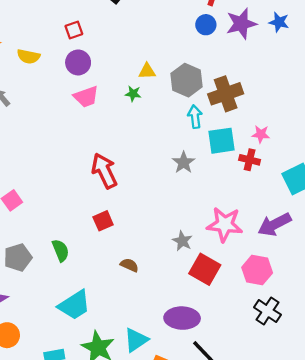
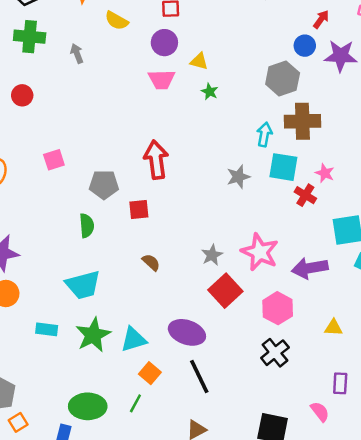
yellow triangle: (147, 71) -> (199, 61), moved
gray hexagon: (187, 80) -> (283, 78), moved
gray pentagon: (18, 257) -> (104, 184), moved

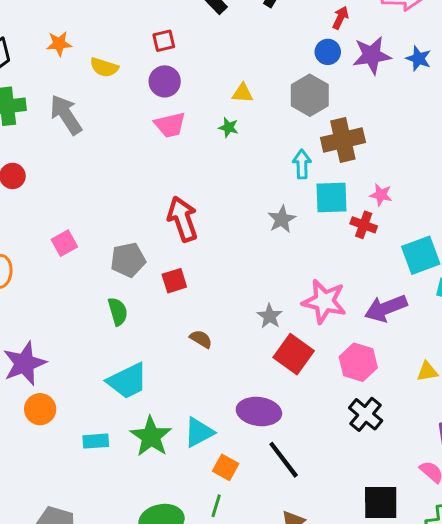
gray arrow: (77, 53) -> (66, 115), size x1.8
yellow triangle: (199, 61) -> (243, 93), moved

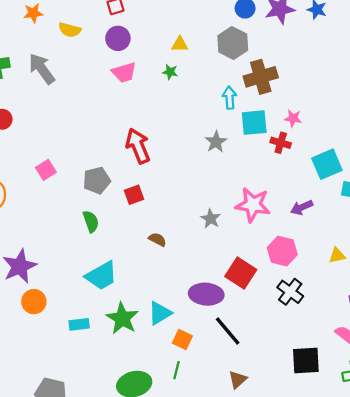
purple arrow: (386, 308) -> (302, 207), size x0.7
red square: (294, 354) -> (241, 273), moved

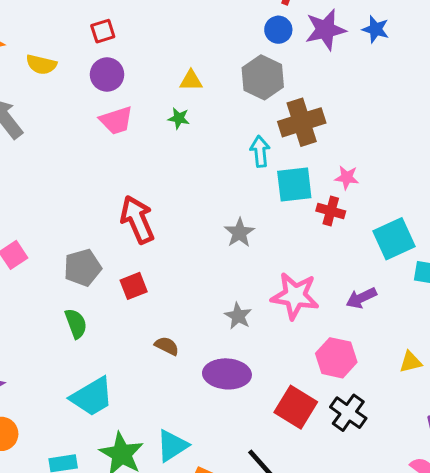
gray star: (216, 142) -> (240, 233), moved
red square: (241, 273) -> (296, 407), moved
purple ellipse: (206, 294) -> (227, 374), moved

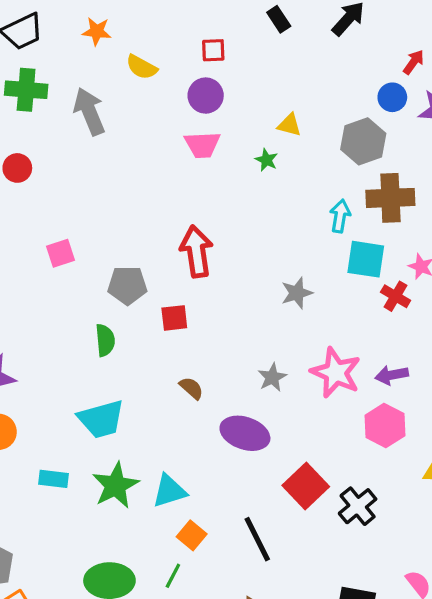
purple arrow: (361, 298) -> (392, 375), moved
pink hexagon: (336, 358) -> (385, 425), moved

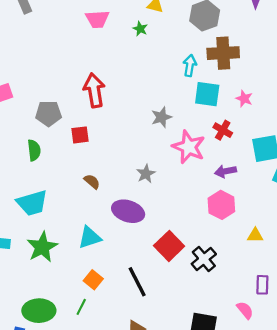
red cross: (396, 296) -> (223, 130), moved
pink star: (336, 373) -> (189, 147), moved
cyan triangle: (169, 491) -> (90, 237), moved

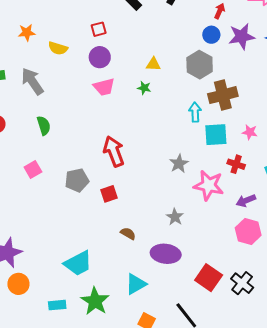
green semicircle: (34, 150) -> (44, 126), moved

